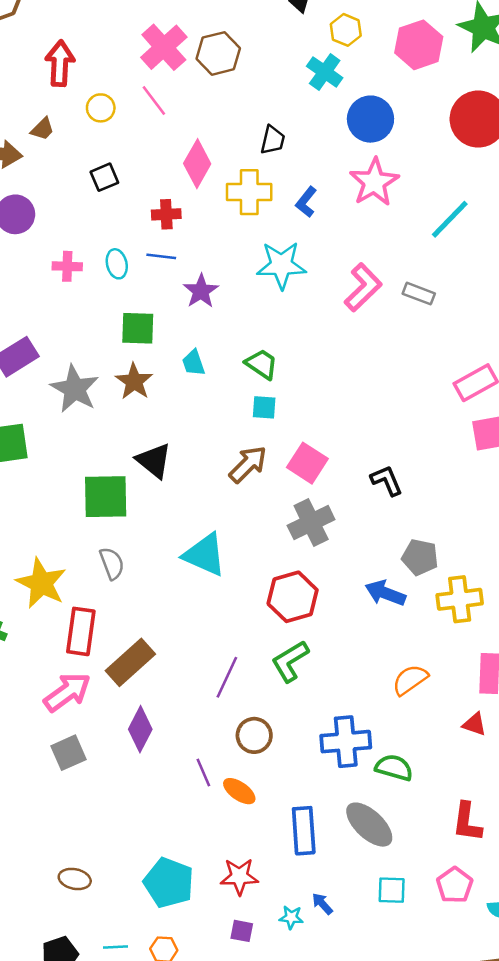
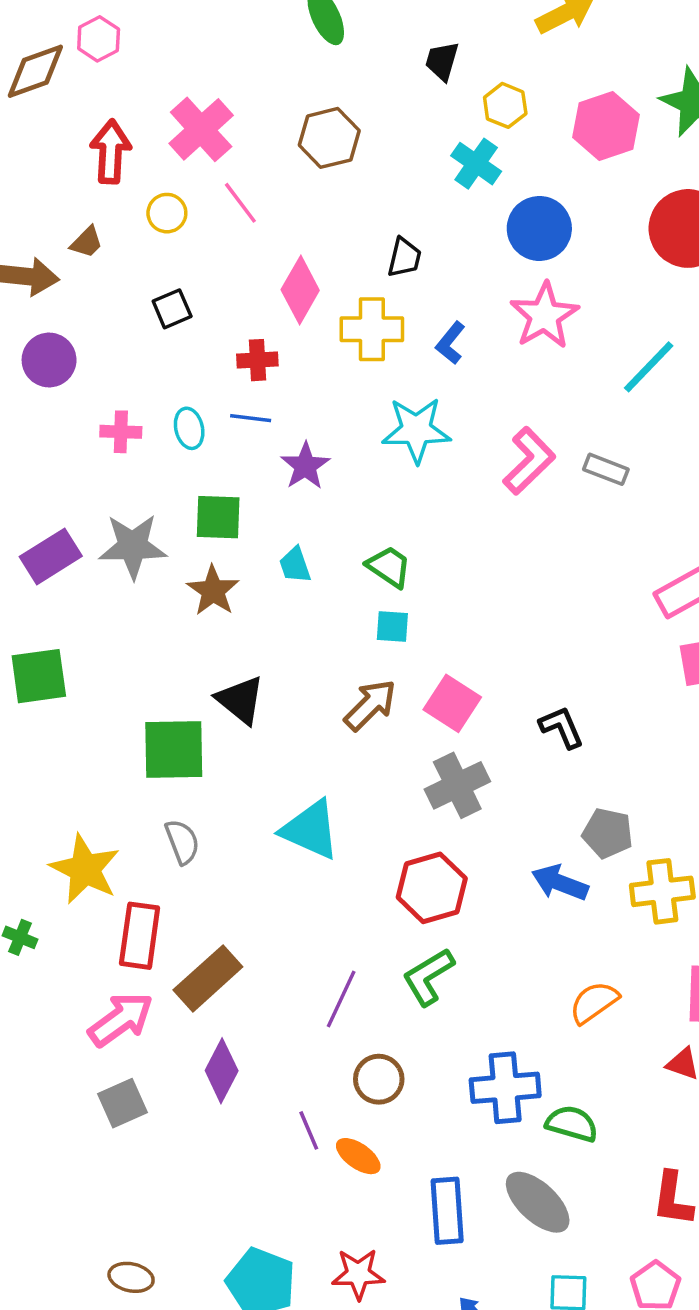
pink cross: (164, 47) -> (201, 129), moved
gray star: (75, 389) -> (133, 546), moved, turned -30

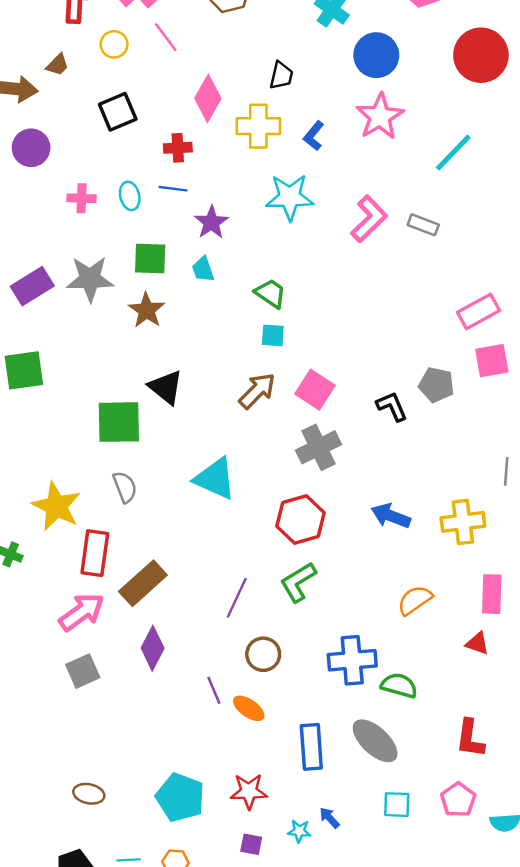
black square: (172, 309) -> (118, 112), size x1.4
cyan trapezoid: (295, 565) -> (203, 269), moved
gray pentagon: (608, 833) -> (436, 385), moved

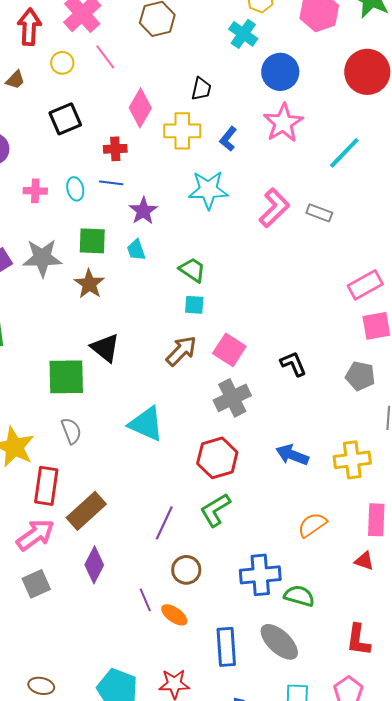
gray pentagon: (436, 385) -> (360, 376), moved

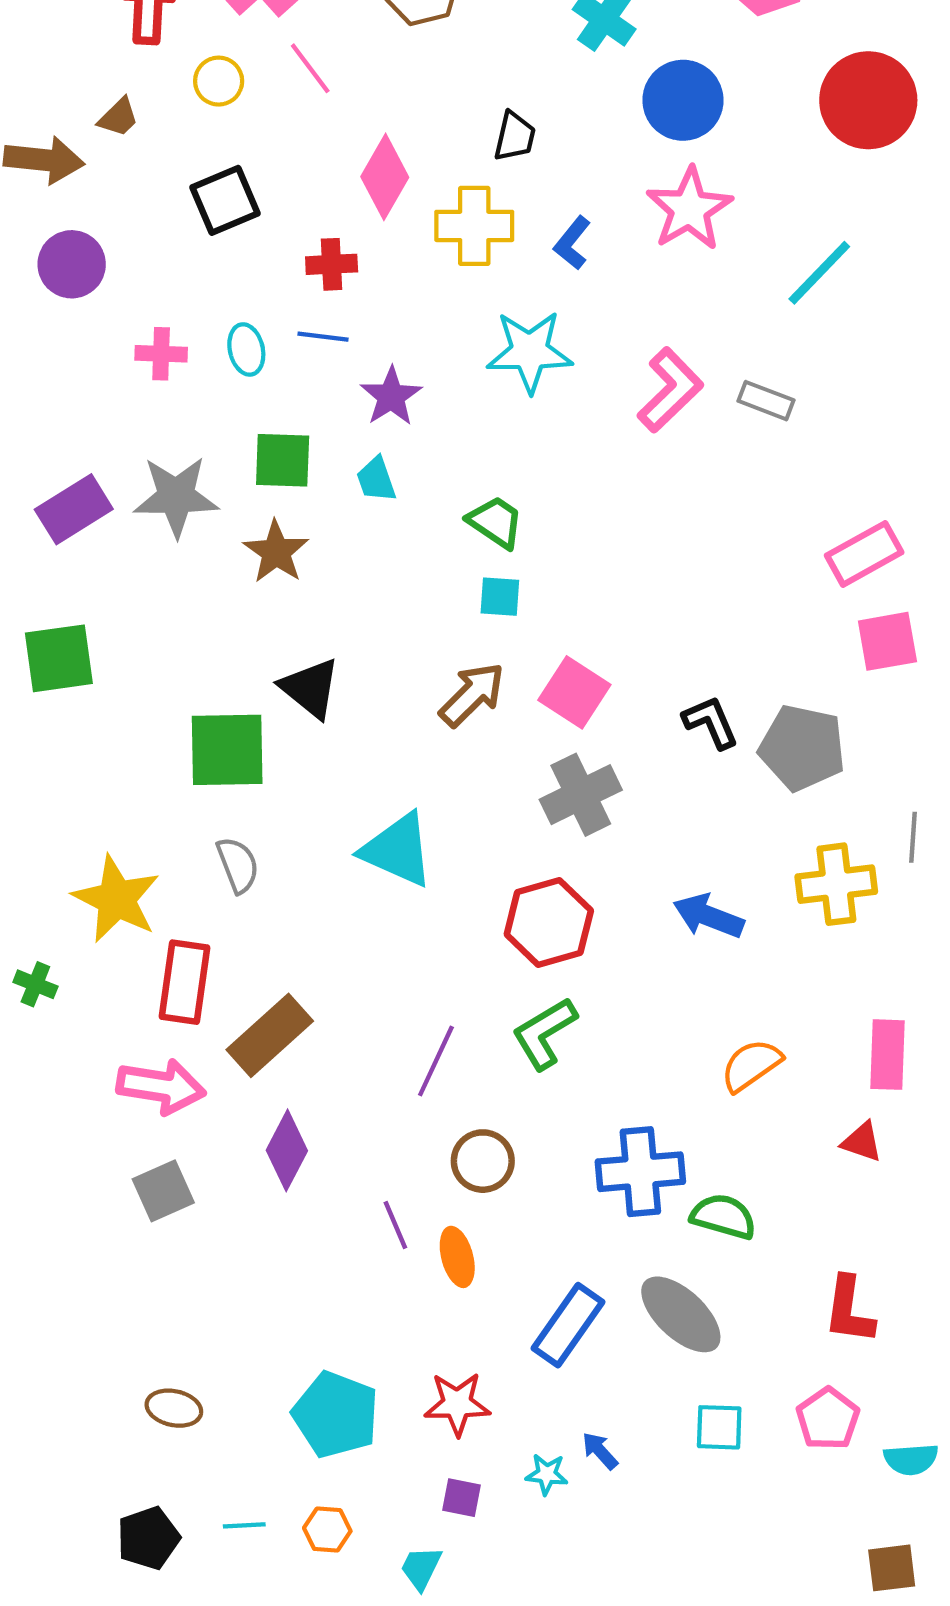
gray pentagon: (360, 376) -> (802, 748), moved, size x1.4
yellow cross: (352, 460) -> (836, 884), moved
pink arrow: (35, 535) -> (161, 1086), turned 45
orange ellipse: (174, 615) -> (457, 1257), turned 40
blue rectangle: (226, 647) -> (568, 1325), turned 39

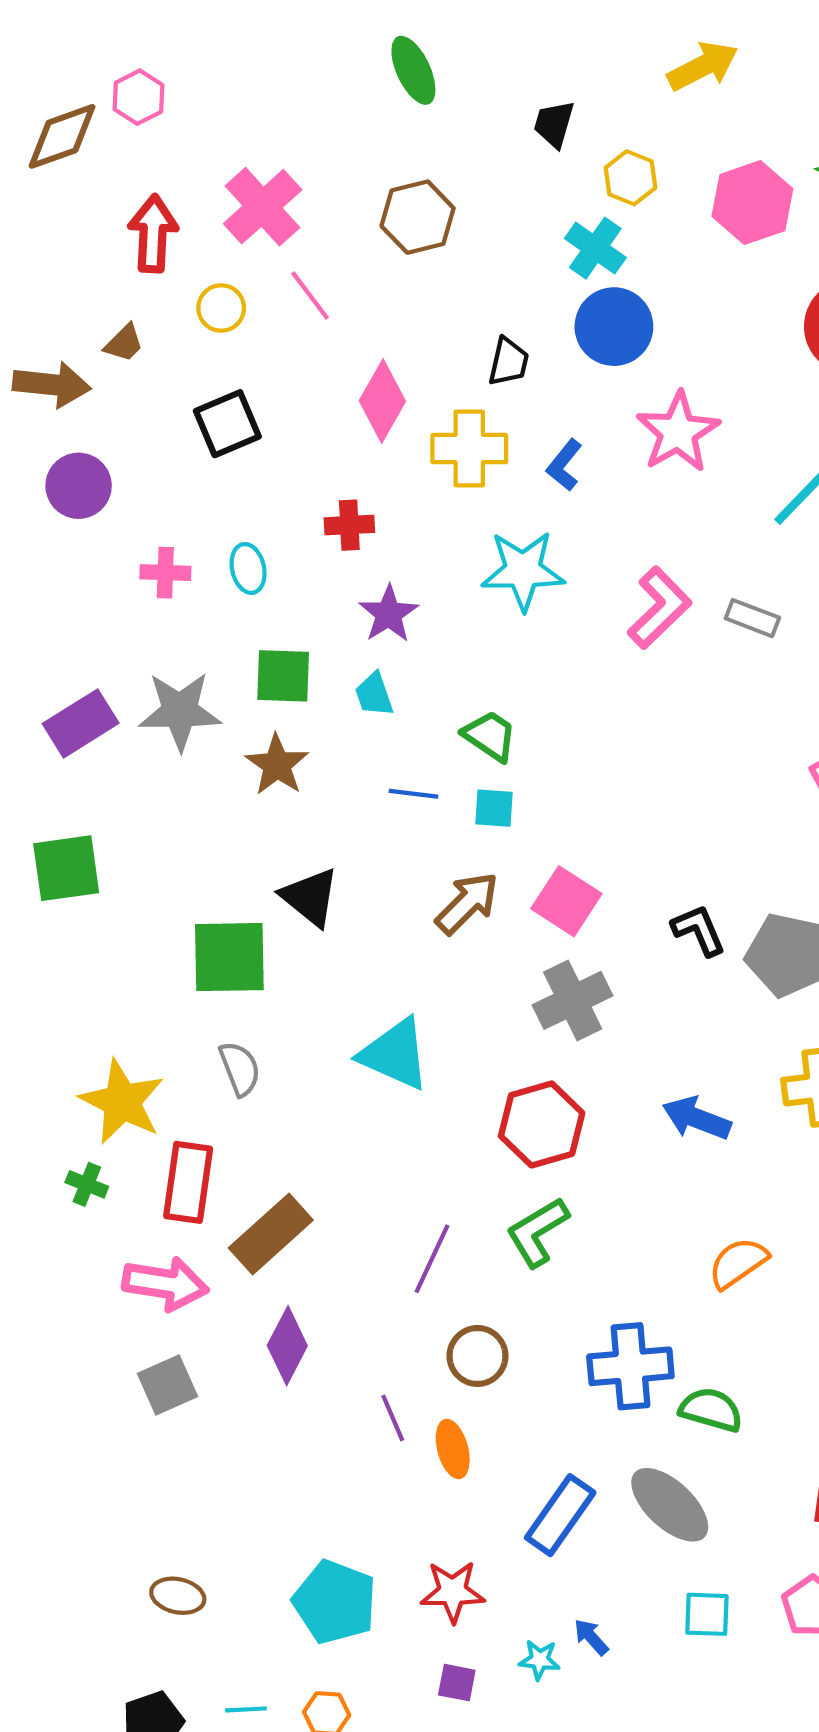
blue circle: (683, 100) -> (614, 327), moved
red cross: (332, 264) -> (349, 525), moved
blue line: (323, 337) -> (413, 794), moved
green cross: (35, 984) -> (87, 1184), moved

